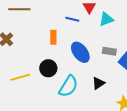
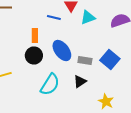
gray rectangle: (109, 51) -> (85, 60), moved
black circle: (48, 68) -> (34, 56), moved

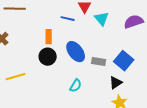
cyan triangle: (88, 18) -> (102, 19), turned -49
black triangle: (80, 82) -> (116, 83), moved
cyan semicircle: (50, 84) -> (76, 86), moved, size x0.6

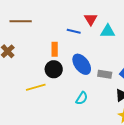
cyan triangle: (102, 19) -> (108, 31), turned -49
yellow line: (16, 77) -> (36, 87), moved

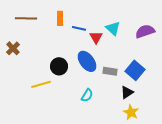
red triangle: (91, 19) -> (96, 37), moved
cyan triangle: (108, 31) -> (113, 28), turned 42
orange rectangle: (55, 49) -> (60, 18), moved

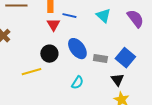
purple semicircle: (145, 31) -> (135, 19), turned 72
red triangle: (96, 37) -> (53, 25), moved
black triangle: (127, 92) -> (117, 80), turned -32

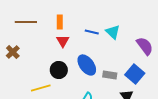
blue line: (69, 16) -> (92, 32), moved
purple semicircle: (135, 19) -> (145, 46), moved

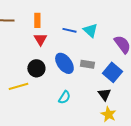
gray rectangle: (110, 75) -> (87, 64), moved

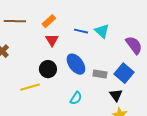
orange rectangle: (37, 20) -> (49, 21), turned 48
gray rectangle: (87, 64) -> (100, 74), moved

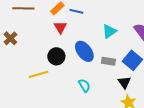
blue line: (81, 31) -> (76, 11), moved
cyan triangle: (102, 31) -> (109, 31), moved, turned 42
cyan semicircle: (76, 98) -> (84, 85), turned -64

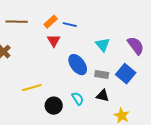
cyan triangle: (109, 31) -> (103, 45), turned -35
black circle: (56, 56) -> (54, 106), moved
black triangle: (124, 82) -> (103, 96), moved, turned -40

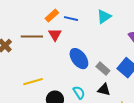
brown line: (17, 22) -> (32, 37), moved
cyan triangle: (103, 45) -> (104, 17), moved, turned 35
gray rectangle: (102, 75) -> (103, 69), turned 32

